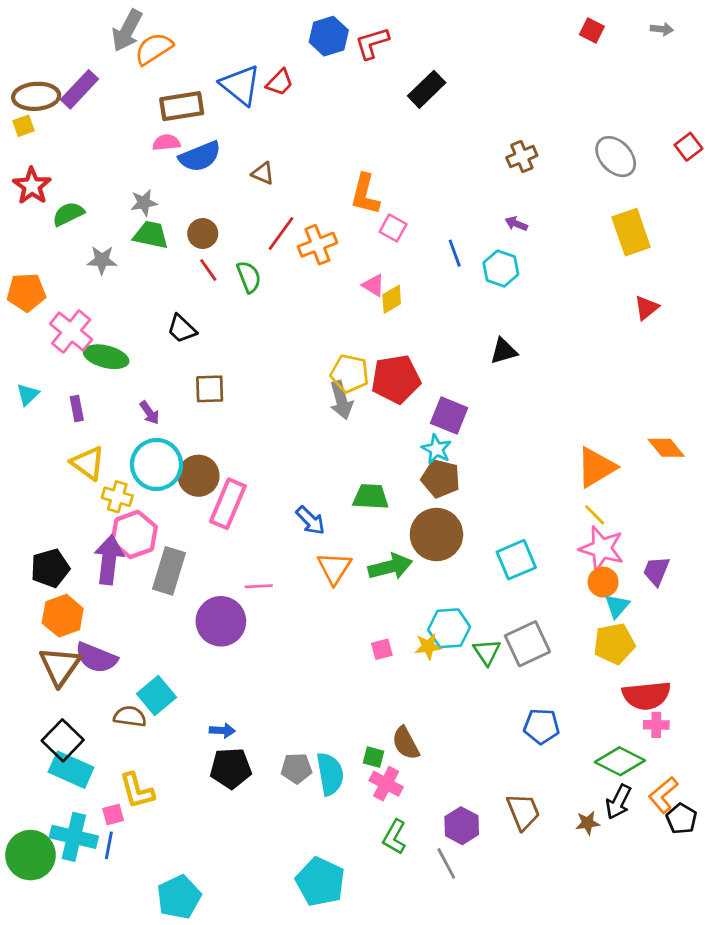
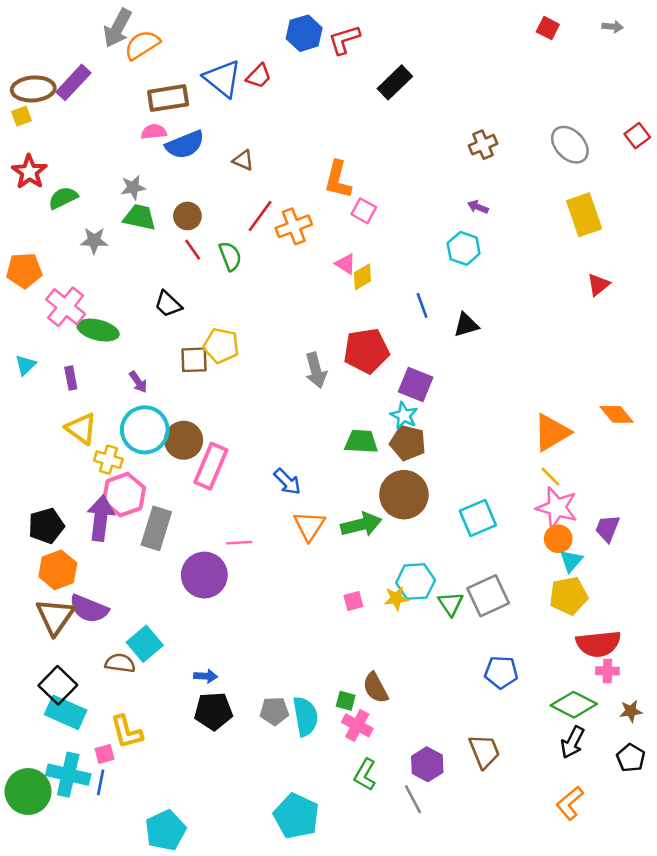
blue line: (455, 253) -> (422, 305), moved
yellow pentagon: (350, 374) -> (221, 346), moved
green trapezoid: (371, 497) -> (361, 442), moved
orange L-shape: (663, 795) -> (570, 803), moved
brown star: (588, 823) -> (631, 711), moved

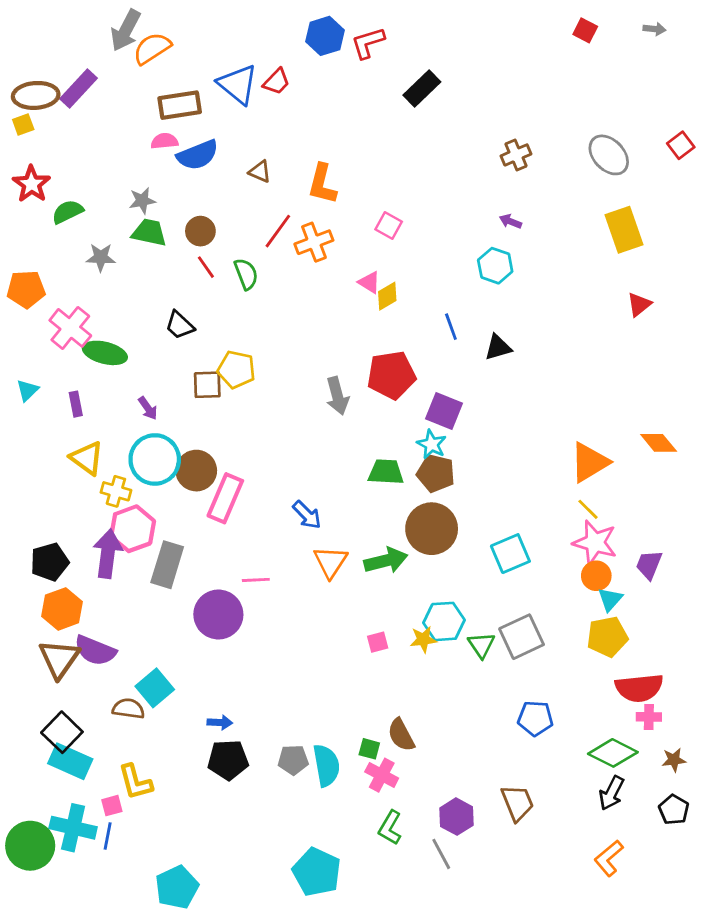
orange L-shape: (338, 180) -> (322, 184), moved

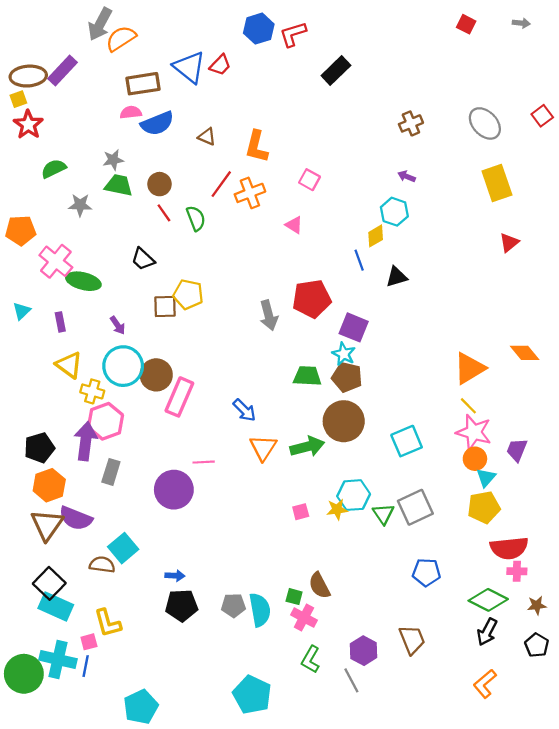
red star: (32, 184) -> (28, 125), moved
yellow diamond: (387, 296) -> (376, 236), moved
gray rectangle: (167, 565) -> (111, 472), moved, size x0.7

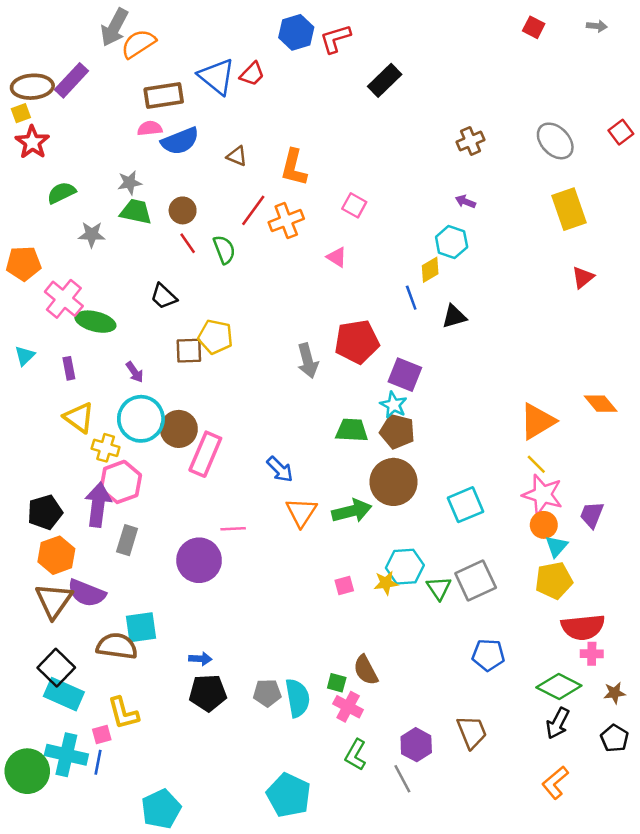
cyan square: (123, 548) -> (141, 627), turned 32
brown semicircle: (102, 565) -> (117, 646), size x1.4

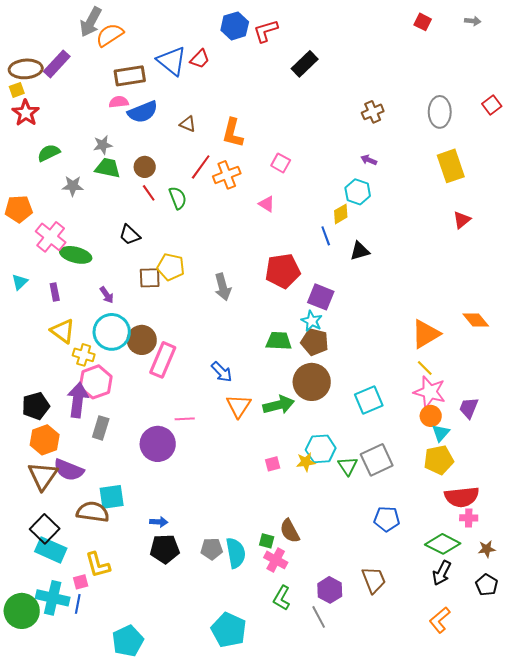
gray ellipse: (555, 141) -> (440, 112), turned 44
gray arrow: (308, 361) -> (223, 287), moved

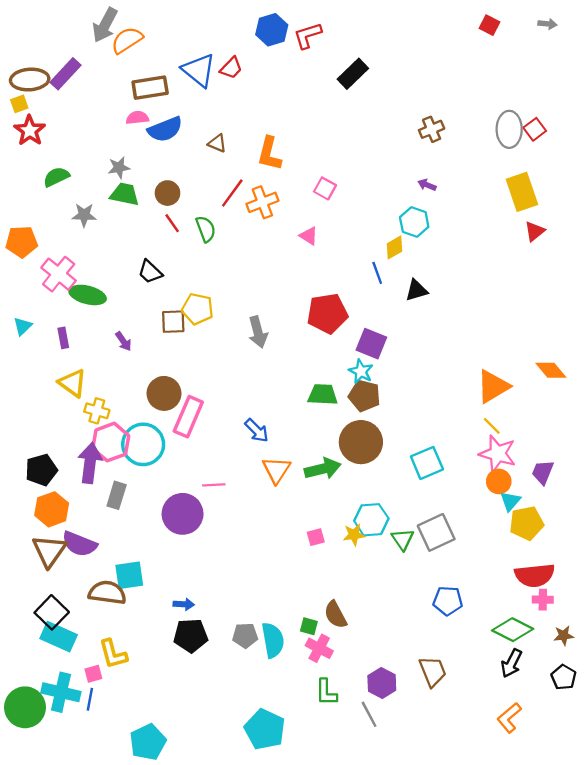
red square: (492, 105) -> (535, 129), moved
red triangle: (462, 220) -> (535, 231), moved
cyan circle: (112, 332) -> (143, 444), moved
yellow pentagon: (439, 460) -> (527, 523), moved
green L-shape: (282, 598) -> (326, 692), turned -30

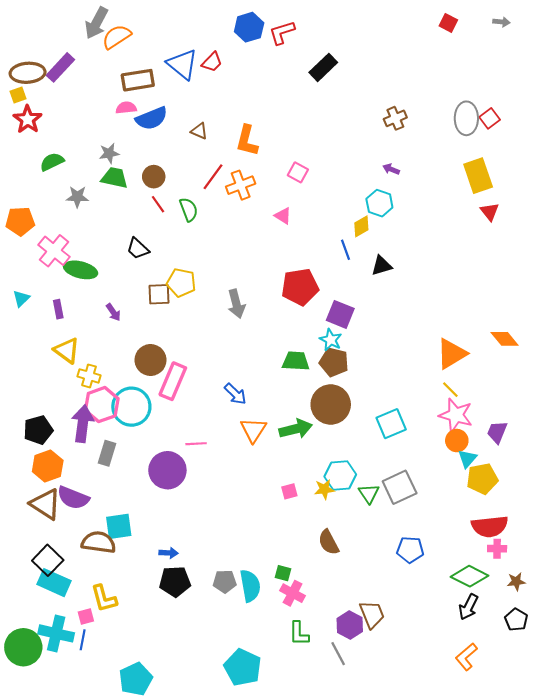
red triangle: (535, 231) -> (490, 212), turned -30
brown triangle: (49, 551) -> (46, 504), turned -32
brown semicircle: (335, 615) -> (329, 542), moved
brown trapezoid: (433, 671) -> (372, 614), moved

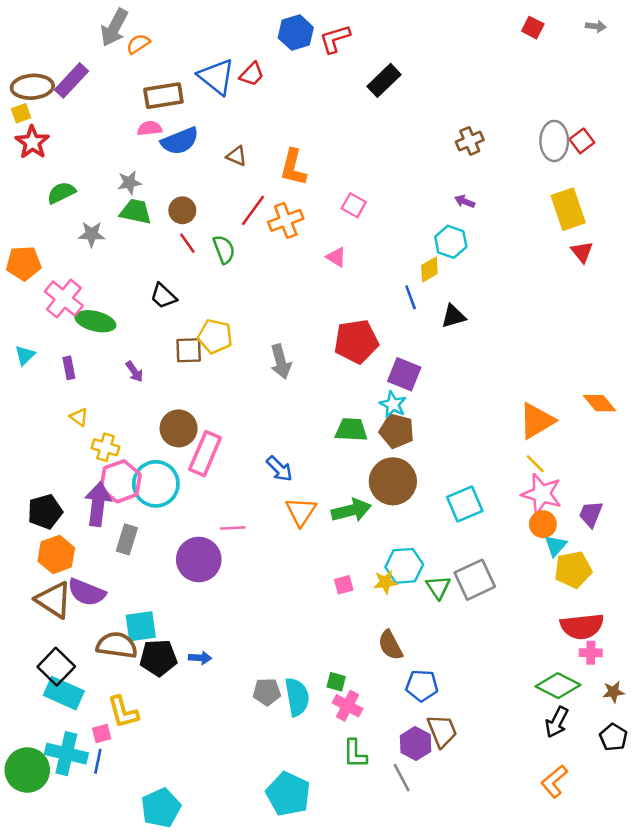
orange semicircle: (117, 37) -> (138, 44), size x0.7
yellow triangle: (67, 350) -> (79, 417), size x0.6
blue pentagon: (410, 550) -> (422, 686), moved
black pentagon: (175, 582) -> (158, 658), moved

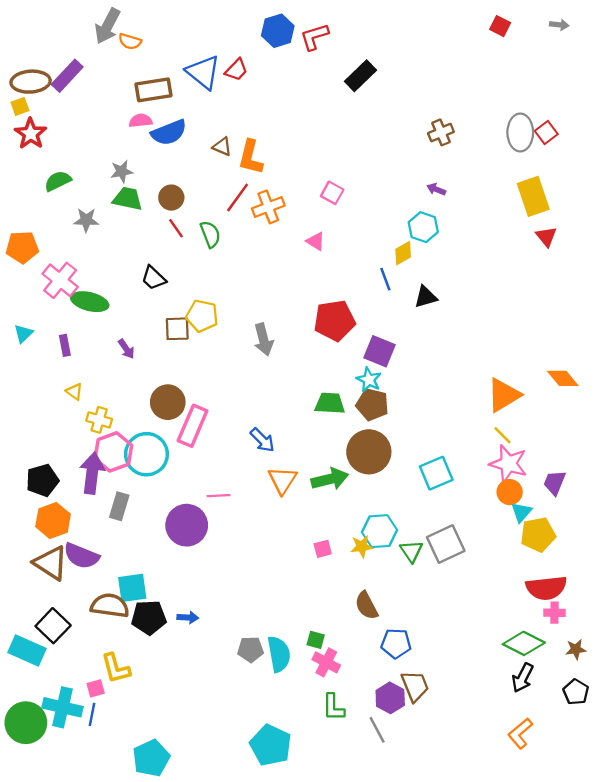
orange semicircle: (138, 44) -> (130, 41), turned -130
orange L-shape: (293, 167) -> (251, 157), moved
cyan rectangle: (64, 693) -> (27, 651), moved

